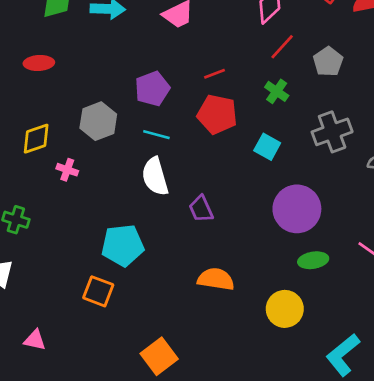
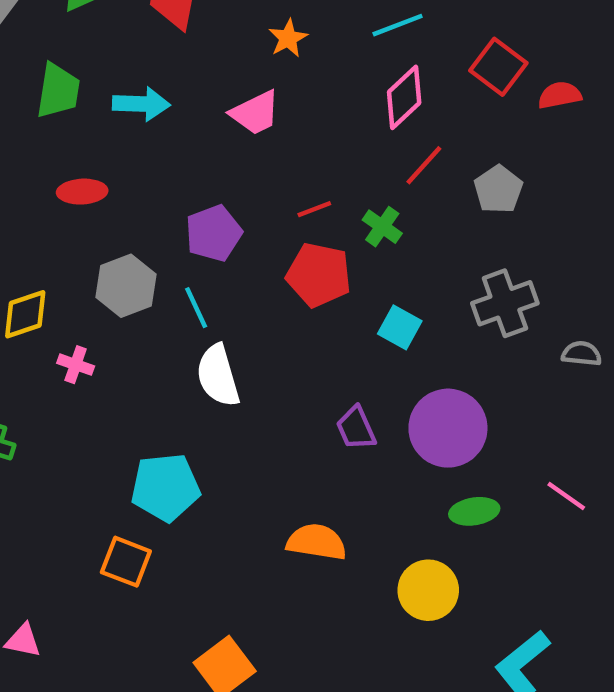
red ellipse: (39, 63) -> (82, 192), moved
green cross: (277, 91) -> (382, 227), moved
cyan line: (156, 135) -> (196, 308), moved, turned 50
purple trapezoid: (201, 209) -> (356, 428), moved

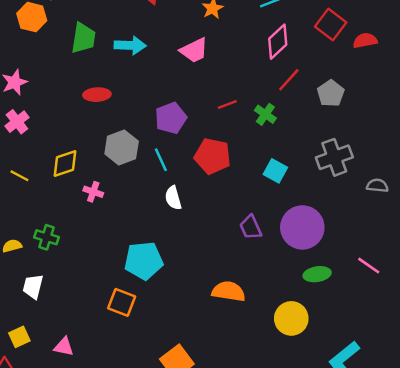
red pentagon: (319, 275) -> (213, 156), moved
white semicircle: (218, 376) -> (173, 198), size x0.7

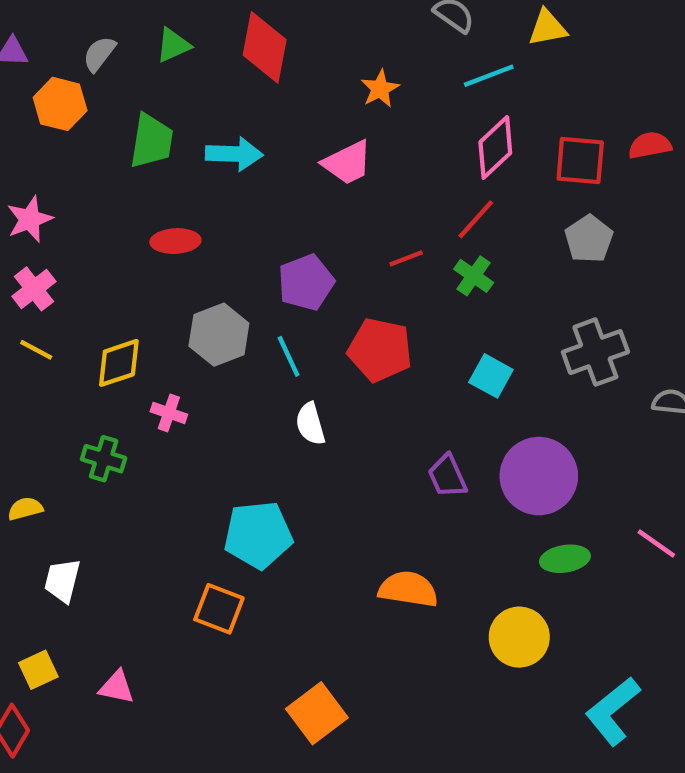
red square: (331, 24) -> (580, 161), moved, turned -32
red line: (289, 80) -> (476, 219), moved
yellow line: (19, 176) -> (36, 350), moved
green cross: (46, 237) -> (104, 459), moved

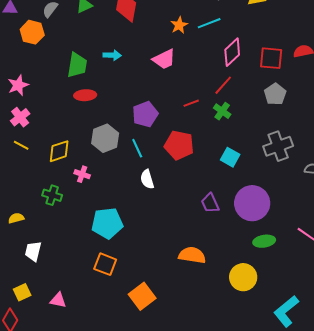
cyan line: (489, 76) -> (209, 23), moved
green trapezoid: (151, 141) -> (77, 65), moved
cyan arrow: (234, 154) -> (112, 55), size x0.7
cyan pentagon: (258, 535) -> (107, 223), moved
orange square: (317, 713) -> (142, 296), moved

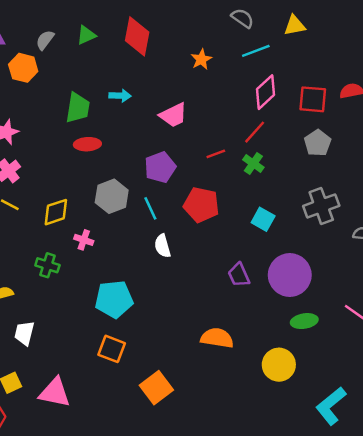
cyan line: (209, 23) -> (256, 51), moved
pink trapezoid: (164, 59) -> (173, 115), moved
pink triangle: (58, 300) -> (55, 393), size x1.6

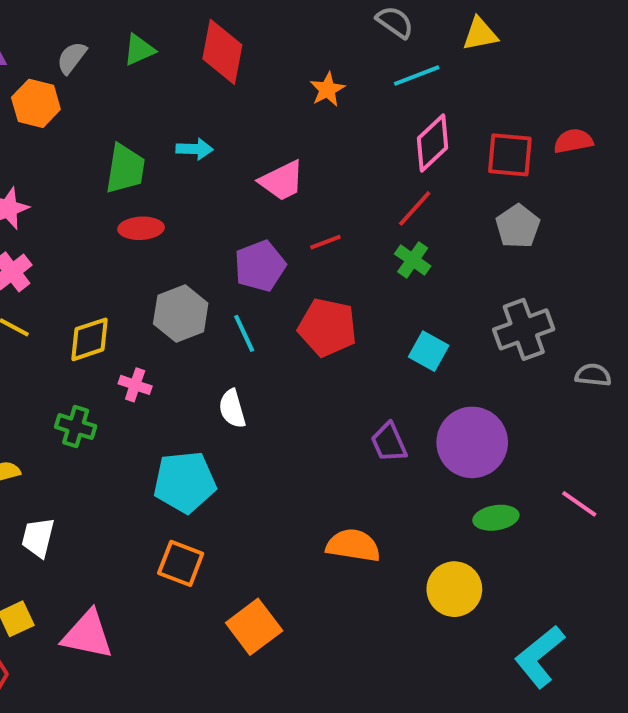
red line: (216, 154) -> (325, 242), moved
white semicircle: (163, 246) -> (232, 409), moved

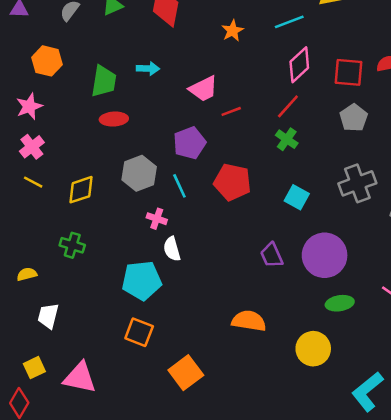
orange hexagon: (36, 103) -> (47, 61), moved
red line: (325, 242) -> (231, 111), moved
pink cross: (135, 385) -> (157, 219), moved
white semicircle: (232, 409) -> (172, 249), moved

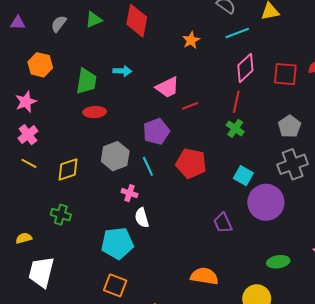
red line: (288, 106) -> (236, 102), turned -30
gray pentagon: (354, 118) -> (290, 126), moved
purple circle: (325, 255) -> (266, 202), moved
white trapezoid: (48, 316) -> (41, 272), size x1.5

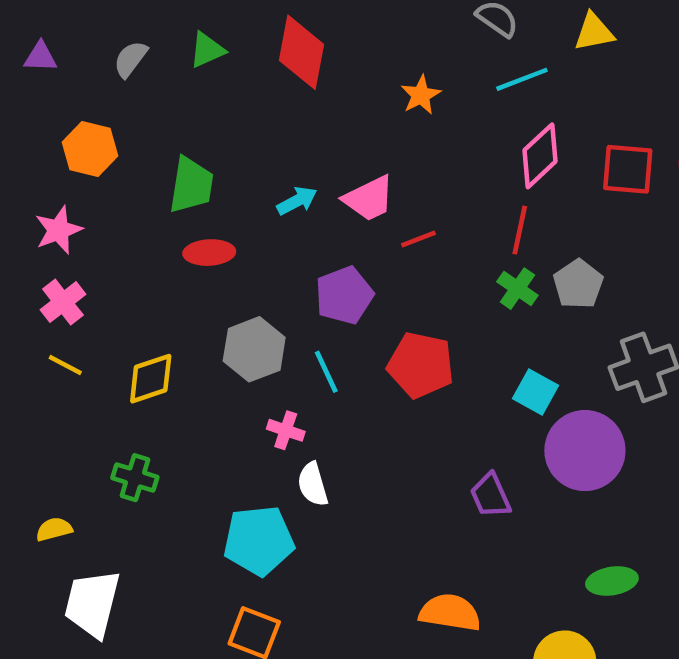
cyan arrow: (122, 71) -> (297, 201), moved, turned -30
gray pentagon: (290, 126) -> (578, 284), moved

